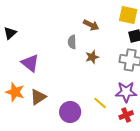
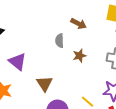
brown triangle: (38, 97) -> (44, 84), moved, turned -30

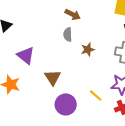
brown arrow: (78, 24) -> (73, 14), moved

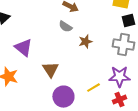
gray semicircle: (68, 34) -> (65, 27), turned -56
yellow line: (96, 95) -> (93, 88), turned -72

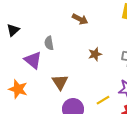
gray semicircle: (65, 27) -> (49, 43), moved, turned 48

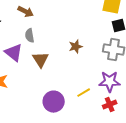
brown arrow: (80, 19) -> (26, 12), moved
brown triangle: (60, 82) -> (41, 60), moved

